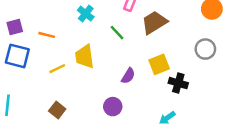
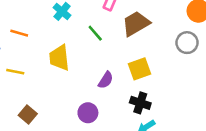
gray circle: (205, 49) -> (187, 43), moved
yellow line: (57, 69) -> (15, 72), moved, turned 35
black cross: (178, 83) -> (140, 103), moved

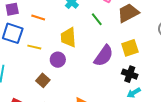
purple semicircle: (106, 80) -> (104, 56), size x1.6
purple circle: (88, 113) -> (58, 60), moved

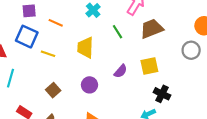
purple semicircle: (104, 56) -> (121, 71), size x0.6
purple circle: (58, 60) -> (89, 85), moved
black cross: (130, 74) -> (162, 94), moved

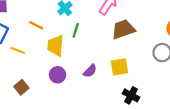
orange line: (56, 23) -> (36, 25), moved
green line: (118, 32) -> (76, 30), moved, turned 48
purple circle: (89, 85) -> (58, 75), moved

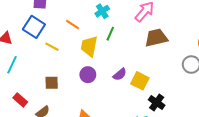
yellow square: (119, 67) -> (140, 81), moved, turned 30
brown square: (21, 87) -> (52, 83), turned 32

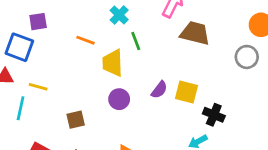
blue square: (34, 27) -> (19, 47), moved
green line: (110, 34) -> (136, 41), turned -32
brown trapezoid: (156, 38) -> (195, 33), turned 40
yellow line: (52, 47) -> (38, 87), moved

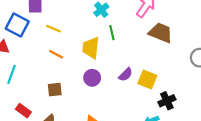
orange line: (85, 40) -> (56, 54), moved
yellow line: (38, 87) -> (54, 29), moved
black cross: (214, 115) -> (167, 101), turned 35

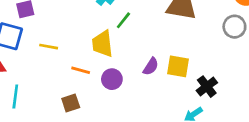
yellow line: (54, 29) -> (49, 47), moved
green line: (112, 33) -> (123, 20), turned 64
orange line: (56, 54) -> (81, 70), moved

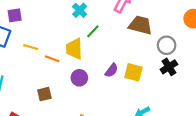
gray circle: (234, 27) -> (167, 45), moved
orange line: (81, 70) -> (52, 59), moved
black cross: (207, 87) -> (169, 67), moved

